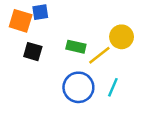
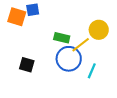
black square: (33, 52) -> (27, 65), moved
blue circle: (78, 87) -> (69, 59), moved

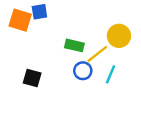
blue circle: (69, 59) -> (83, 71), size x0.6
cyan line: (92, 71) -> (111, 74), moved

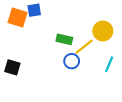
cyan line: (111, 74) -> (109, 64), moved
black square: (32, 78) -> (12, 67), moved

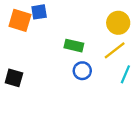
yellow circle: (103, 31) -> (118, 23), moved
yellow line: (84, 47) -> (115, 50), moved

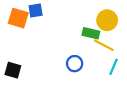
green rectangle: (74, 46) -> (91, 33), moved
yellow line: (115, 50) -> (104, 45), turned 66

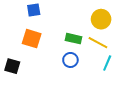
orange square: (18, 18) -> (32, 39), moved
green rectangle: (91, 33) -> (73, 39), moved

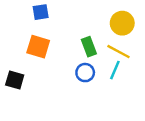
green rectangle: (73, 39) -> (89, 47), turned 56
cyan line: (107, 63) -> (115, 70), moved

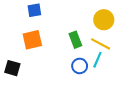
orange square: (38, 47) -> (32, 40), turned -30
blue circle: (85, 73) -> (80, 66), moved

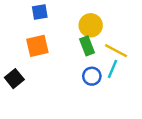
yellow circle: (104, 20) -> (91, 25), moved
black square: (12, 68) -> (14, 79), turned 35

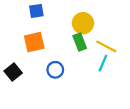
blue circle: (92, 76) -> (55, 70), moved

